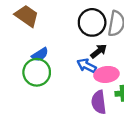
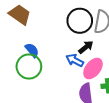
blue semicircle: (40, 55) -> (32, 50), turned -98
pink ellipse: (106, 74) -> (93, 69), turned -45

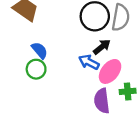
green circle: (29, 66) -> (36, 69), size x0.7

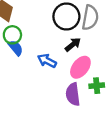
blue arrow: (89, 62) -> (47, 61), moved
green circle: (36, 69) -> (12, 35), moved

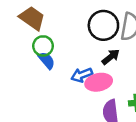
blue arrow: (47, 61) -> (82, 75), turned -48
pink ellipse: (80, 67) -> (99, 82), moved, turned 40

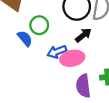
green circle: (43, 46) -> (39, 25), moved

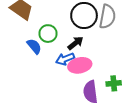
black arrow: (83, 35) -> (76, 43), moved

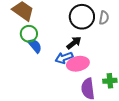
gray semicircle: (107, 17) -> (104, 18), size x0.6
green circle: (48, 34) -> (29, 34), moved

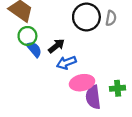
black arrow: (74, 43) -> (56, 46), moved
pink ellipse: (78, 64) -> (82, 83), moved

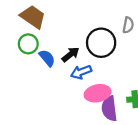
black circle: (86, 17) -> (101, 43), moved
green circle: (27, 36) -> (28, 44), moved

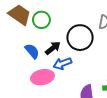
green circle: (28, 44) -> (41, 20), moved
pink ellipse: (98, 93) -> (42, 77), moved

